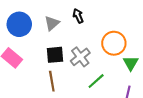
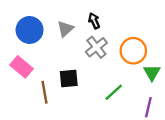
black square: (55, 55) -> (69, 78), moved
gray cross: (80, 57) -> (96, 47), moved
brown line: (52, 81) -> (45, 92), moved

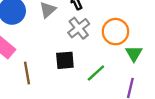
black square: (69, 78) -> (65, 60), moved

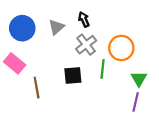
green triangle: (134, 53) -> (139, 79), moved
green line: (96, 73) -> (103, 69), moved, turned -42

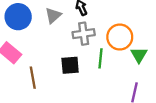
gray cross: (86, 45) -> (84, 34), turned 30
green triangle: (139, 79) -> (139, 55), moved

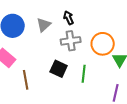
green line: (101, 58) -> (84, 74), moved
black square: (70, 65) -> (59, 69), turned 30

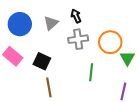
black square: (59, 69) -> (42, 61), moved
brown line: (26, 80) -> (49, 87), moved

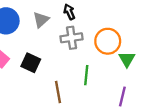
brown line: (49, 87) -> (58, 92), moved

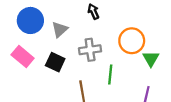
gray triangle: (41, 20) -> (60, 30), moved
gray cross: (72, 38) -> (90, 50), moved

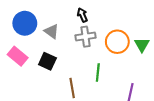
gray triangle: (60, 30) -> (52, 31), turned -42
gray cross: (90, 50) -> (85, 37), moved
green triangle: (151, 59) -> (142, 45), moved

